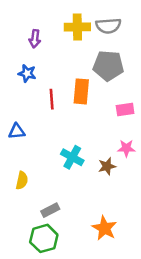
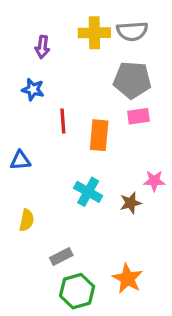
orange rectangle: (81, 91) -> (99, 135), moved
pink rectangle: (125, 110) -> (138, 116), moved
green hexagon: (44, 238) -> (77, 291), moved

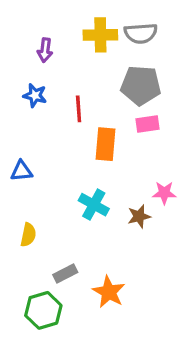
red line: (63, 121) -> (79, 109), moved
orange star: (127, 279) -> (109, 292), moved
green hexagon: (77, 291) -> (43, 310), moved

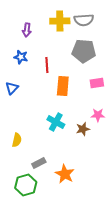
pink rectangle: (147, 124) -> (97, 83), moved
blue triangle: (22, 171) -> (12, 88), moved, turned -40

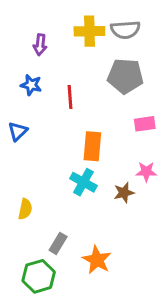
orange rectangle: (63, 86) -> (92, 146), moved
gray rectangle: (39, 163) -> (58, 243), turned -32

